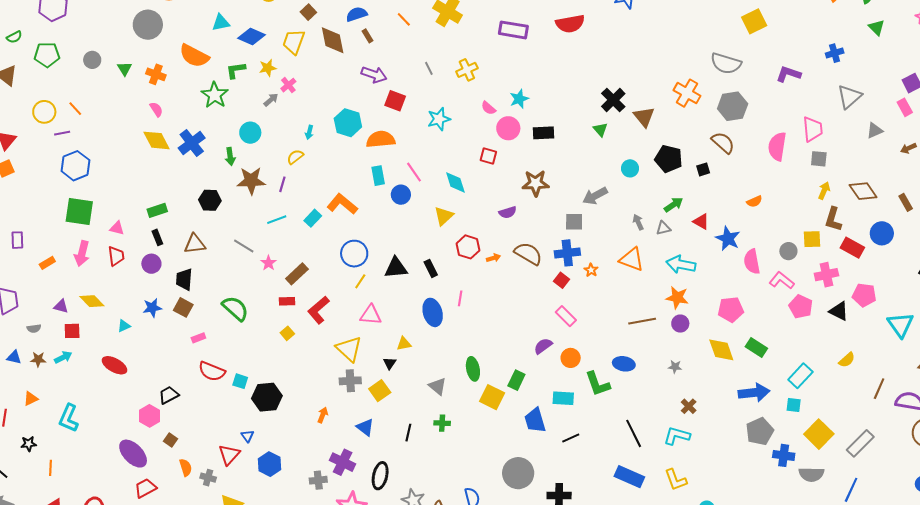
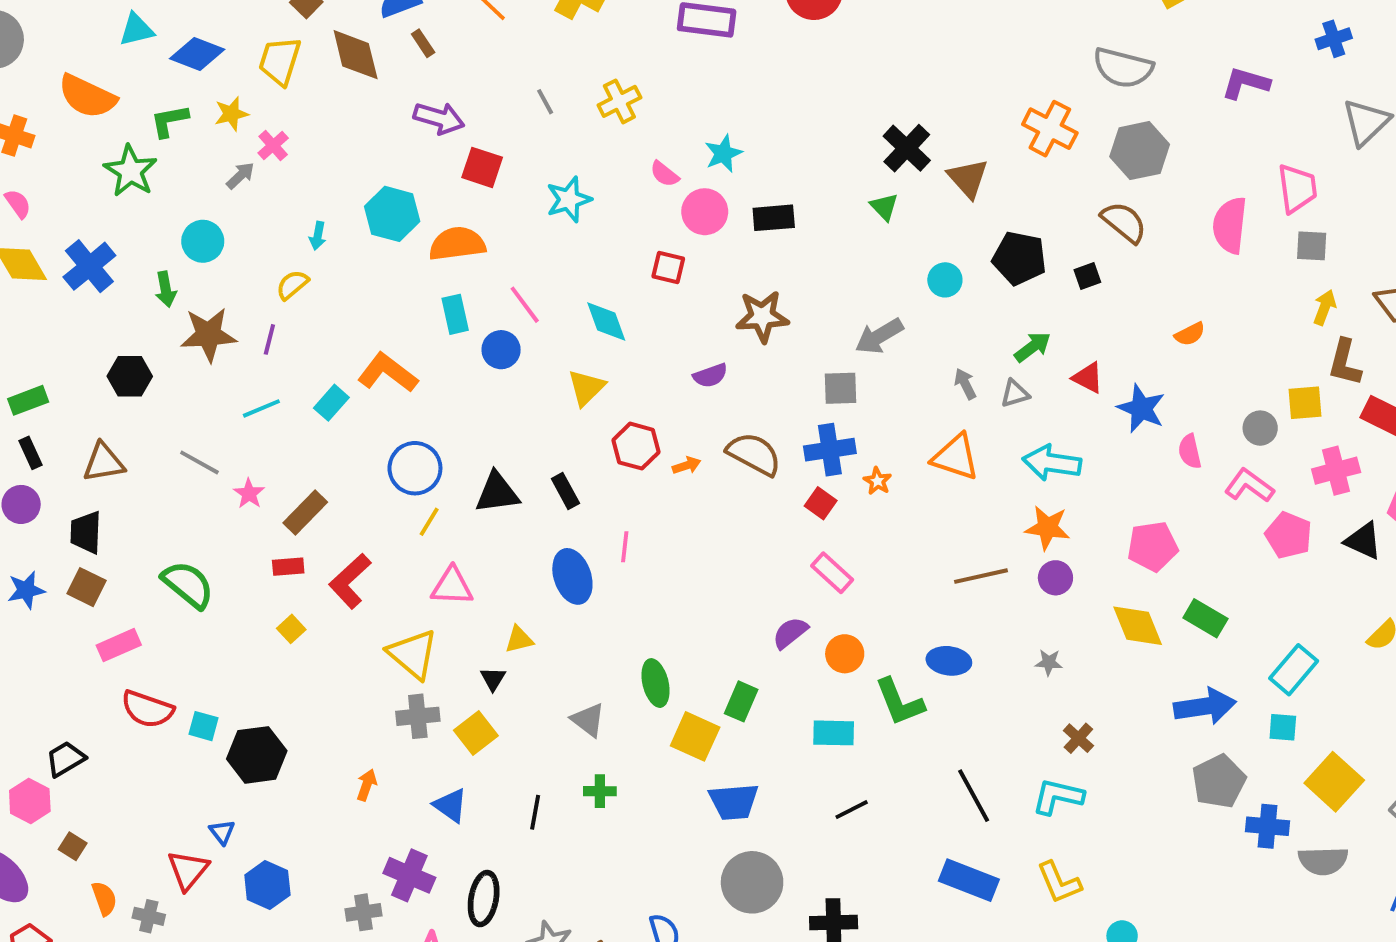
pink semicircle: (752, 262) -> (1190, 451), size x0.7
pink rectangle: (198, 338) -> (119, 645), size x1.5
blue trapezoid: (535, 420) -> (734, 802), moved, turned -76

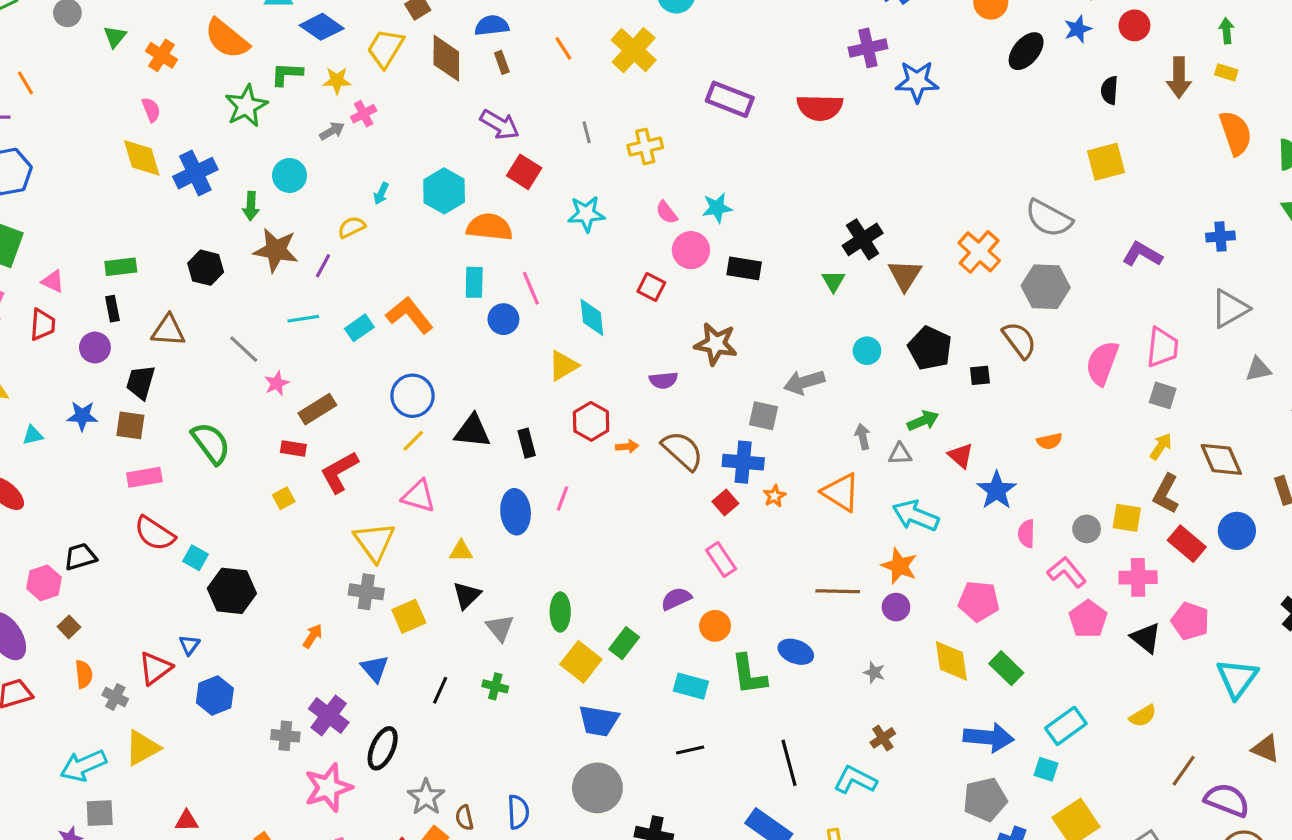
brown square: (87, 587) -> (130, 425), turned -32
black triangle: (493, 679) -> (467, 595), moved, size x1.4

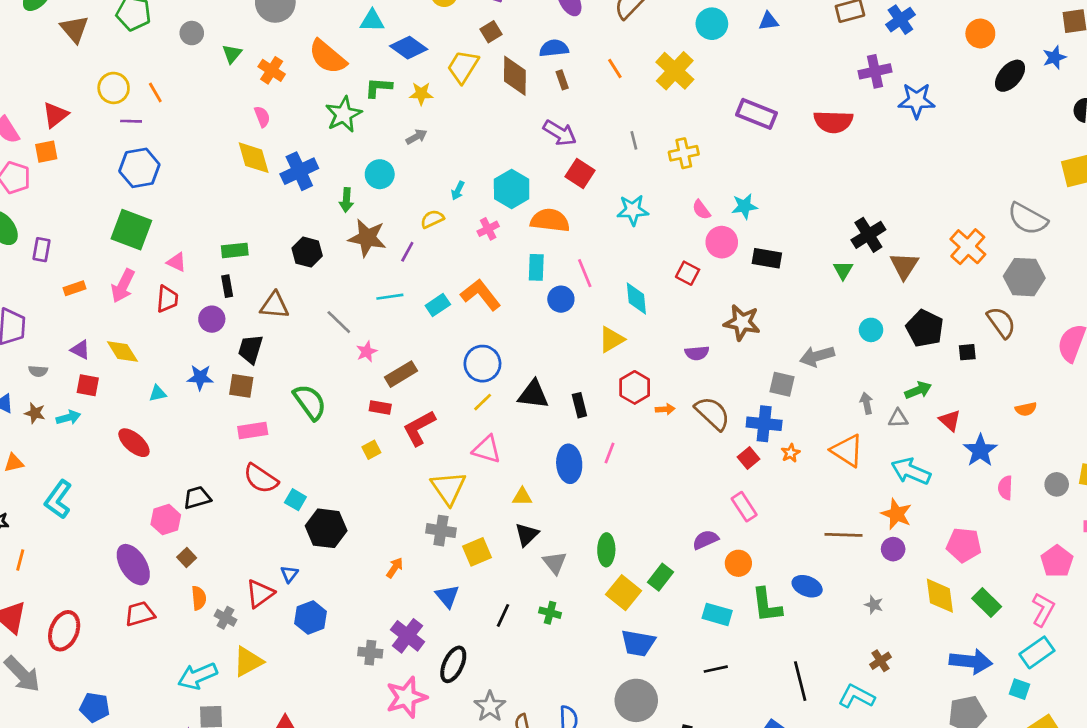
pink cross: (364, 114) -> (488, 229), moved
pink L-shape: (1067, 572) -> (1043, 610), moved, turned 68

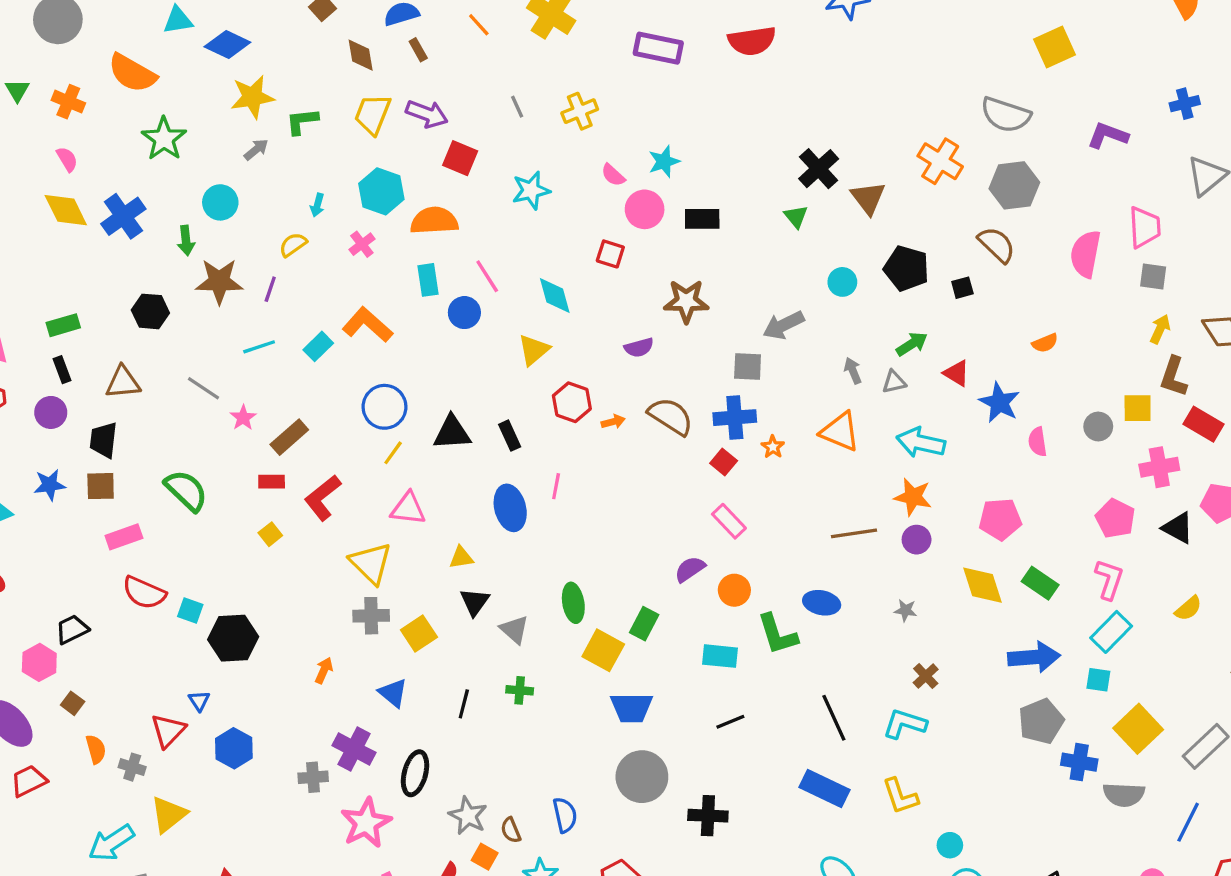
yellow trapezoid: (463, 67) -> (373, 114), moved
brown diamond: (515, 76) -> (361, 55), size x0.7
green L-shape: (378, 88) -> (302, 121), moved
yellow star: (421, 94) -> (252, 97), size x1.5

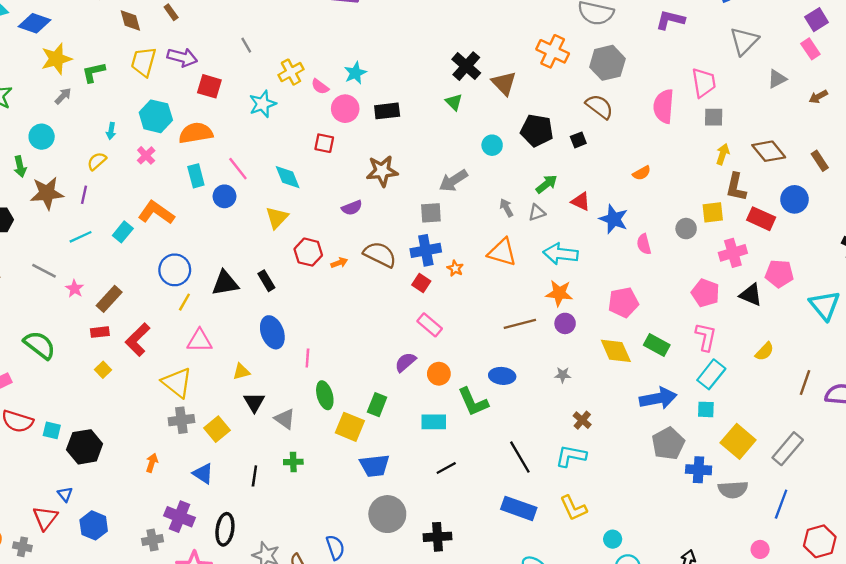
yellow cross: (580, 111) -> (291, 72), moved
pink line: (556, 486) -> (307, 358), moved

